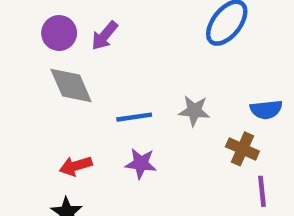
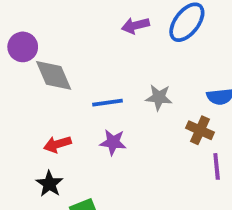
purple circle: (59, 33) -> (23, 47), moved
purple arrow: (105, 36) -> (135, 26), moved, turned 36

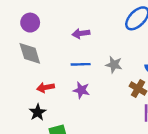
purple arrow: (135, 26) -> (81, 33), moved
gray diamond: (54, 75) -> (30, 53), moved

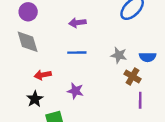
gray star: (114, 65) -> (119, 55), moved
purple star: (81, 90) -> (75, 91), moved

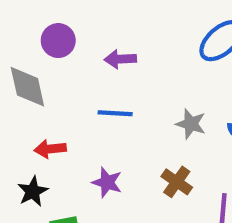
purple circle: (28, 12) -> (58, 41), moved
brown cross: (132, 76) -> (177, 182), moved

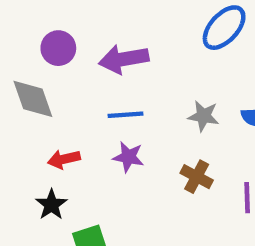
purple arrow: (120, 59) -> (124, 59), size x1.5
purple star: (107, 182) -> (128, 157), moved

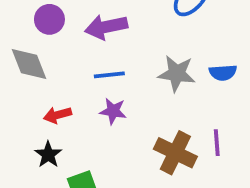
gray star: (204, 116) -> (177, 74), size x1.4
brown cross: (197, 177) -> (175, 153), moved, size x1.5

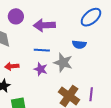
blue semicircle: (223, 73) -> (79, 44), moved
gray star: (177, 74) -> (63, 62), moved

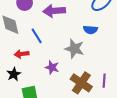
blue line: (42, 50) -> (37, 36), moved, turned 56
purple star: (41, 69) -> (52, 67), moved

